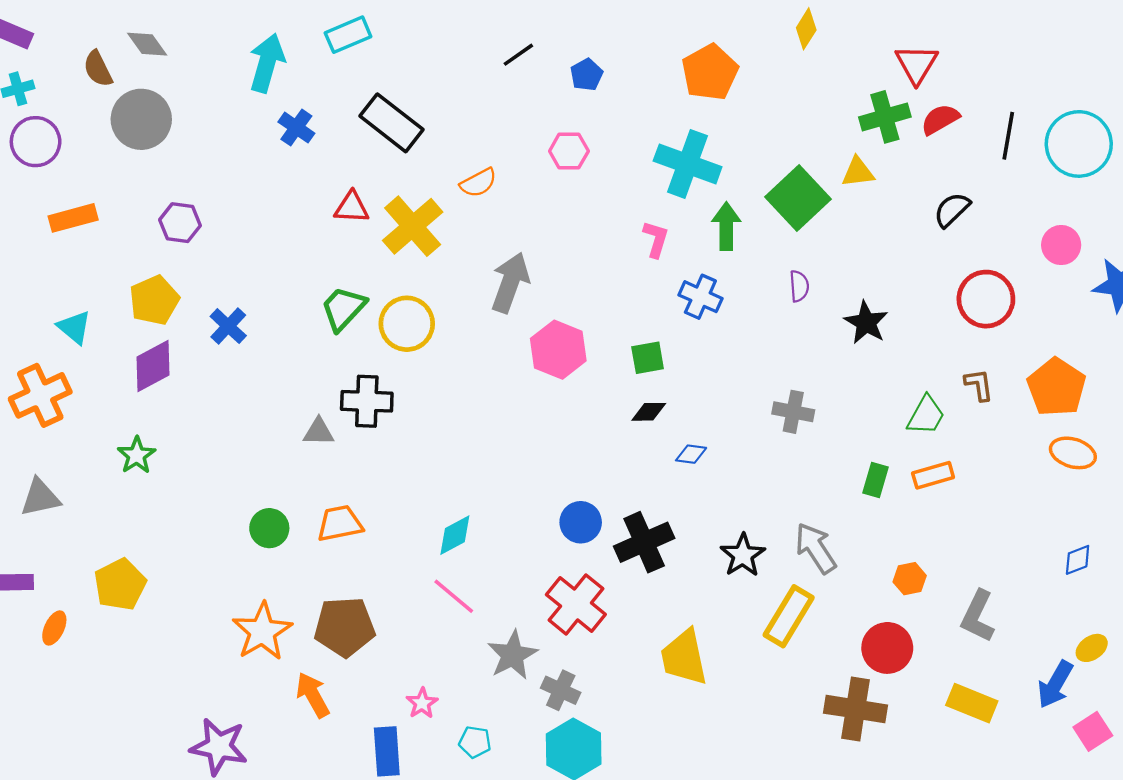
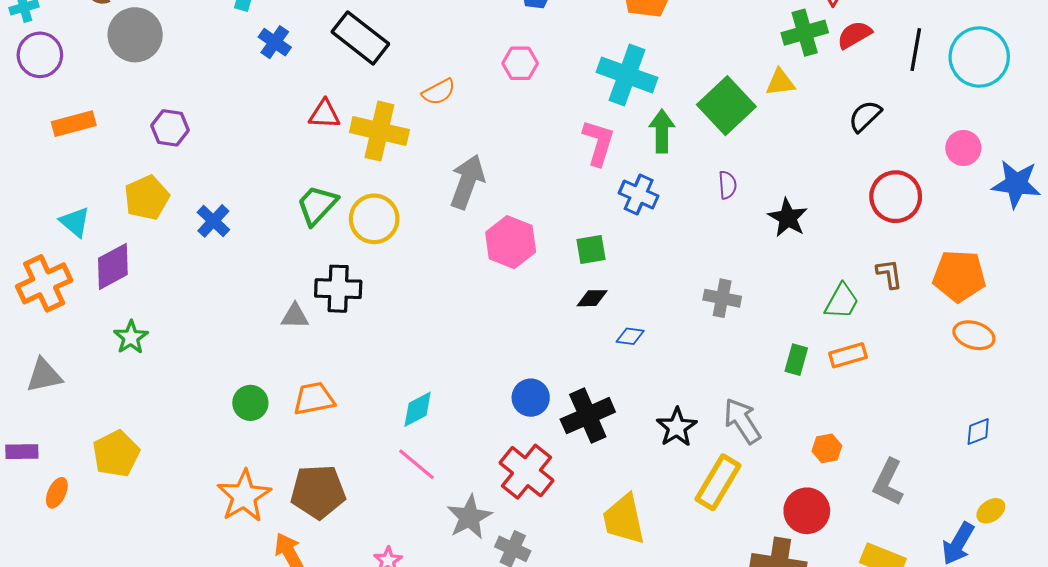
yellow cross: (413, 226) -> (379, 131), turned -36
pink L-shape: (656, 239) -> (598, 143), size x1.4
purple diamond: (153, 366) -> (113, 266), moved
orange pentagon: (1056, 387) -> (959, 276), turned -30

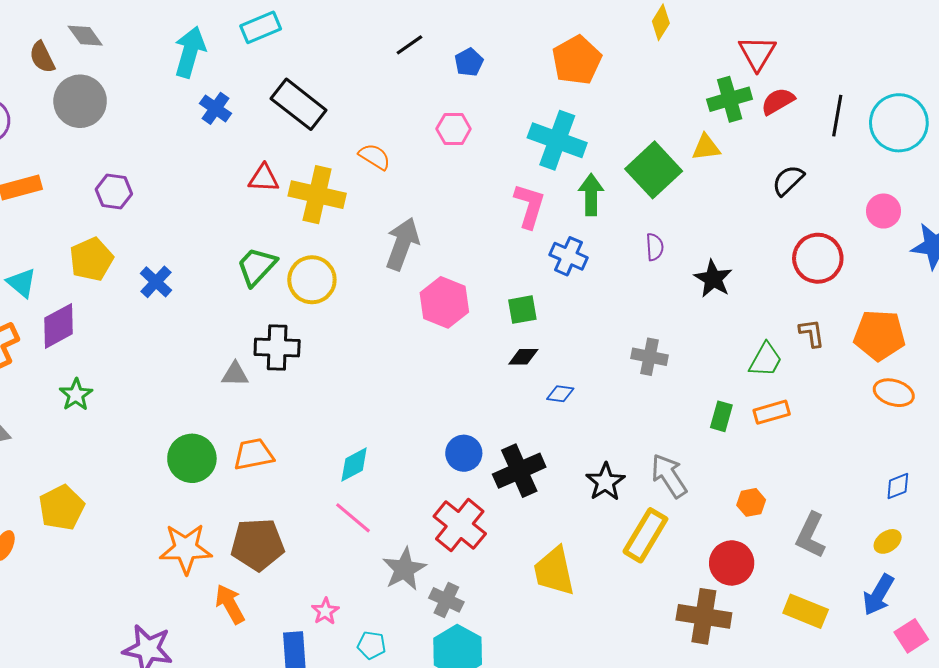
orange semicircle: (439, 92) -> (375, 157), turned -120
green circle: (250, 403) -> (192, 458), size x1.4
orange star: (244, 496) -> (186, 549), turned 30
yellow ellipse: (991, 511) -> (888, 541), moved

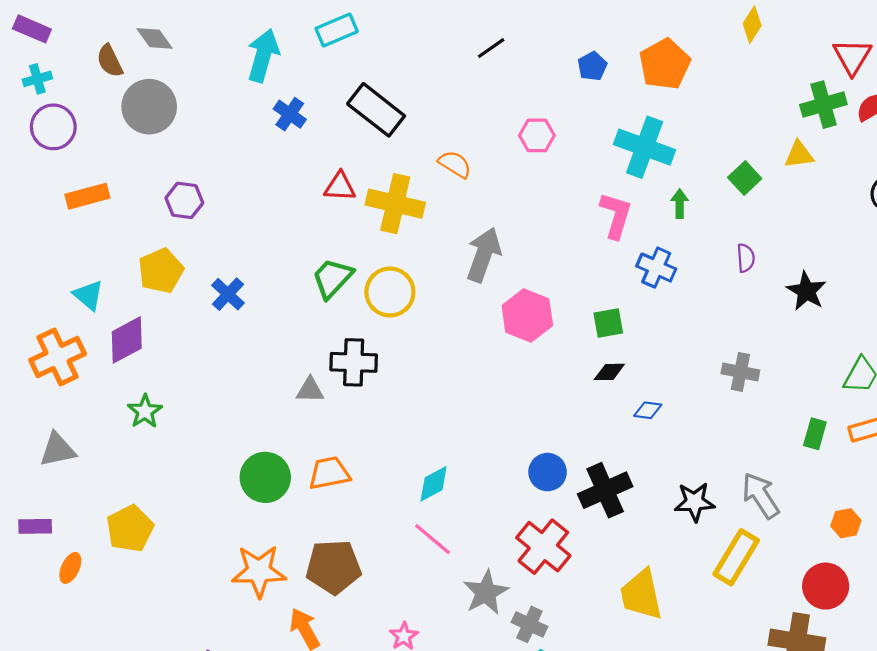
blue pentagon: (469, 62) -> (592, 66), moved
green square: (654, 170) -> (745, 178), size x0.6
green arrow: (591, 195) -> (680, 204), size x0.7
black star: (605, 482) -> (695, 502), turned 30

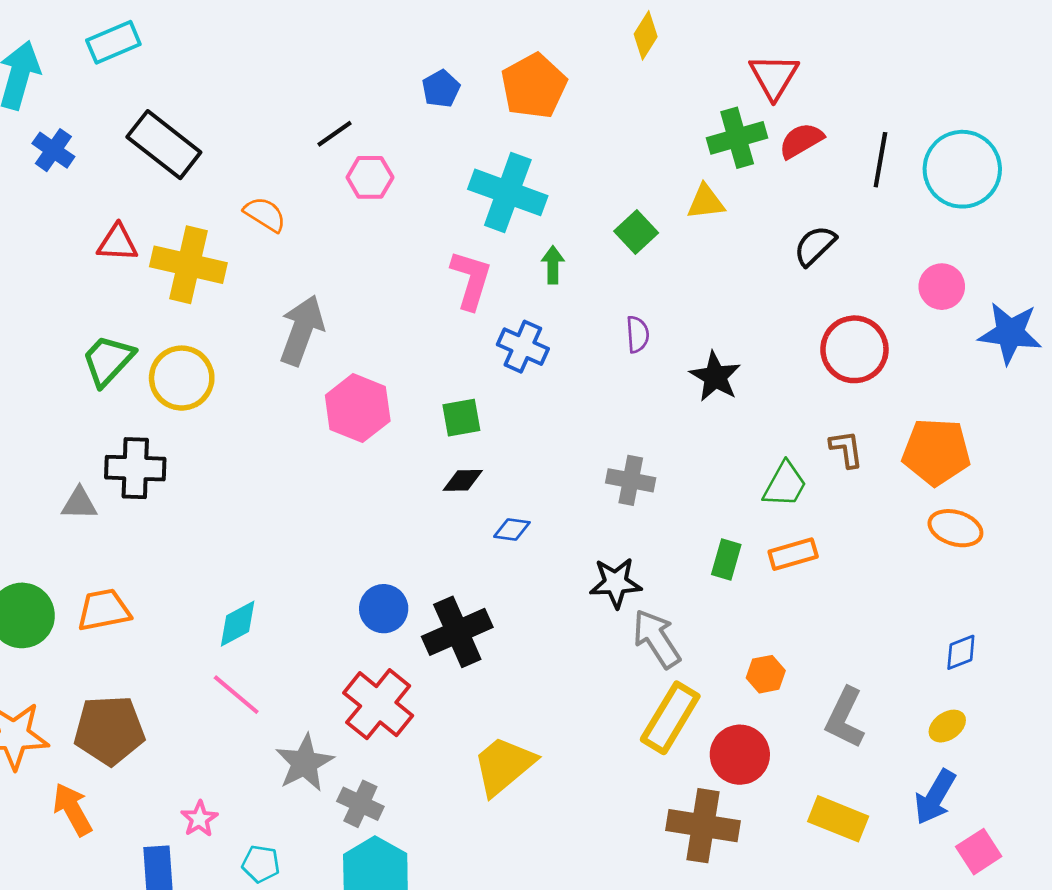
black line: (491, 48) -> (335, 134), moved
black star: (695, 502) -> (616, 583), moved
yellow rectangle: (736, 557) -> (670, 718), moved
yellow trapezoid: (641, 595) -> (504, 766), turned 62

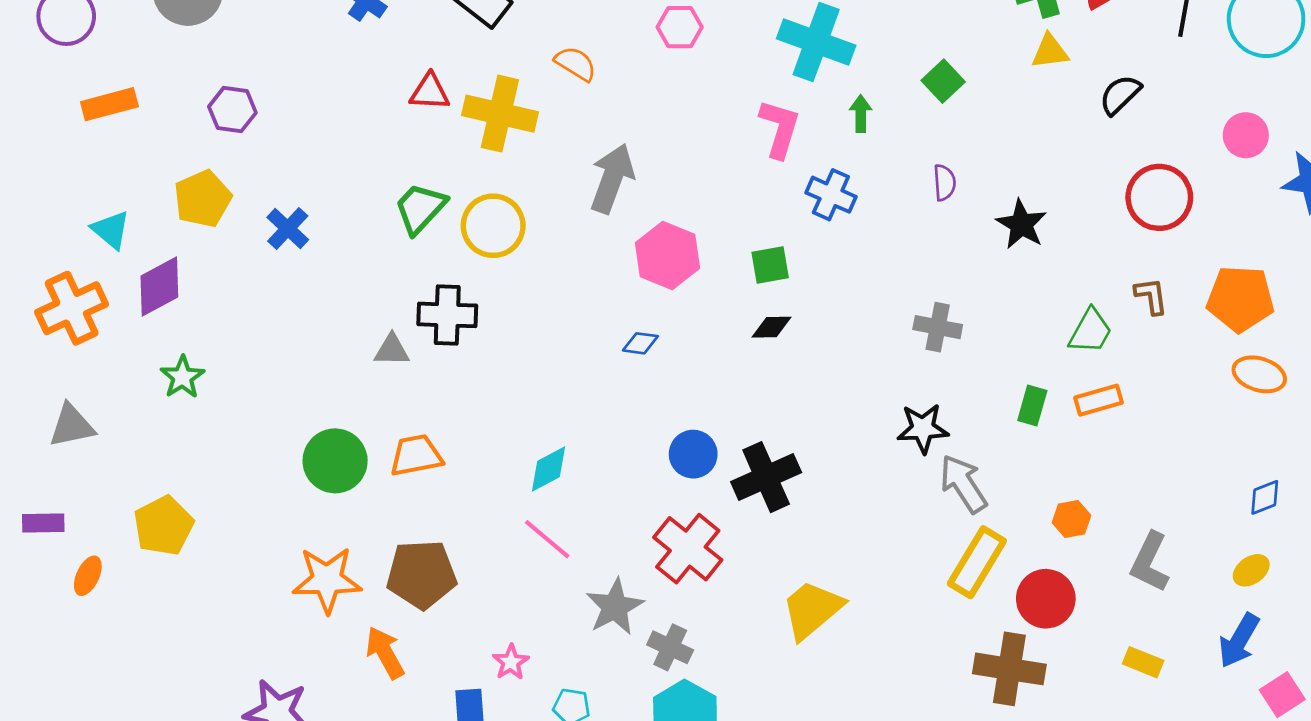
yellow triangle: (706, 202) -> (1050, 51), moved
blue diamond: (512, 530) -> (640, 343), moved
yellow rectangle: (838, 819) -> (1143, 662), size x0.7

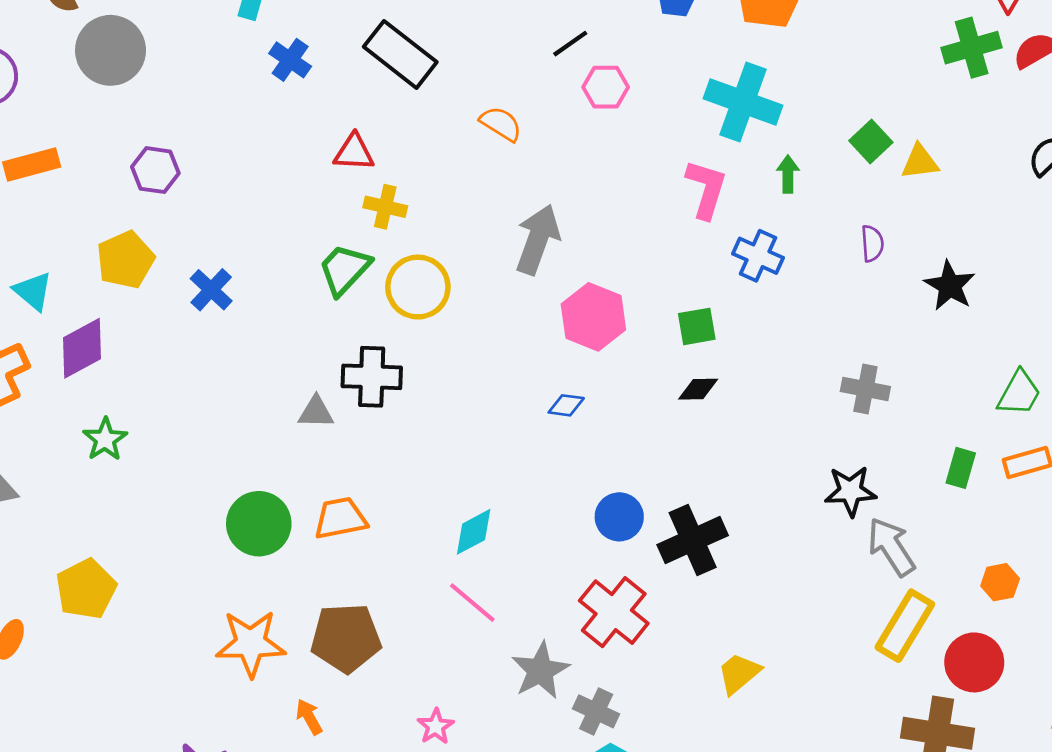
yellow triangle: (1050, 51) -> (920, 162), moved
yellow cross: (500, 114) -> (385, 207), moved, size x0.6
yellow trapezoid: (812, 609) -> (739, 673), size x0.7
orange arrow: (385, 653) -> (309, 717), size x0.7

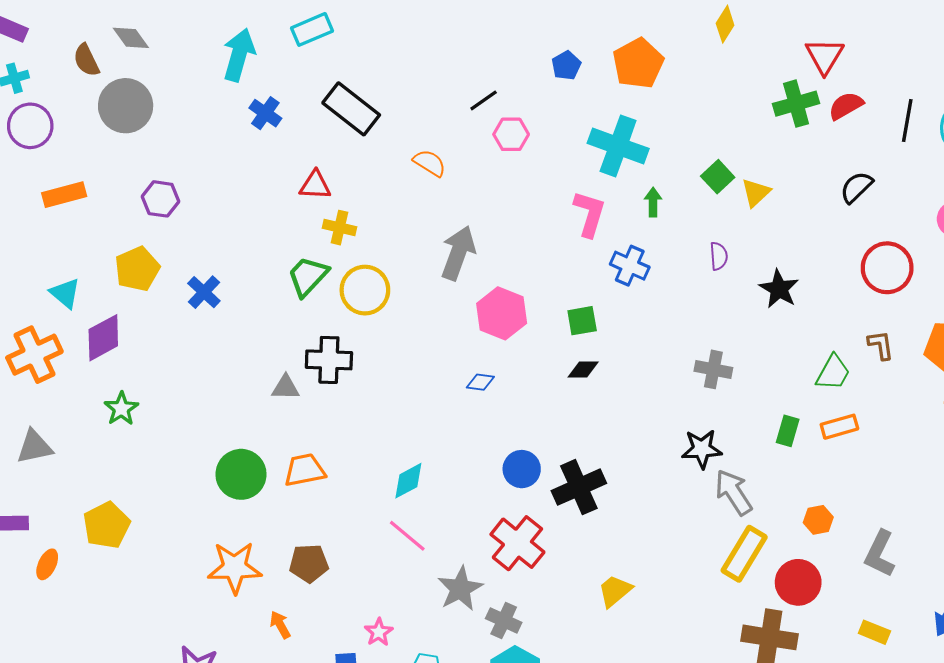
yellow triangle: (920, 162) -> (756, 193), turned -36
brown pentagon: (346, 638) -> (309, 563), size x0.7

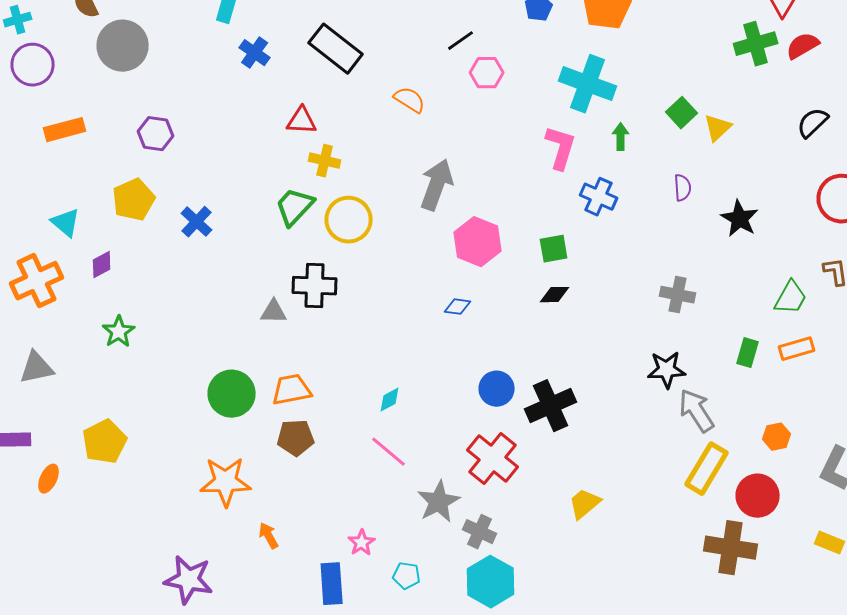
purple diamond: (103, 338) -> (102, 265), size x0.6
cyan diamond: (408, 481) -> (390, 400), size x0.7
brown pentagon: (309, 563) -> (296, 438), moved

